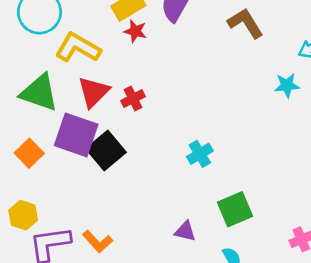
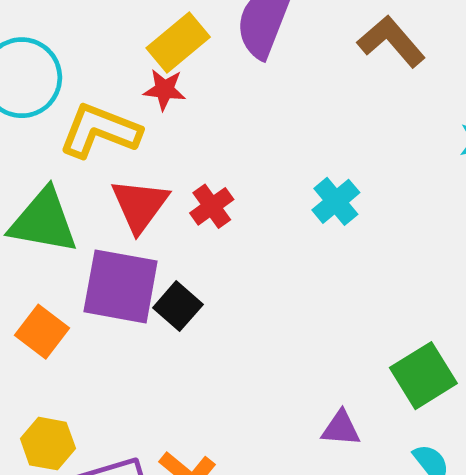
red star: (135, 31) -> (164, 90), moved
black square: (106, 151) -> (178, 306), size x0.7
cyan cross: (200, 154) -> (336, 201), moved

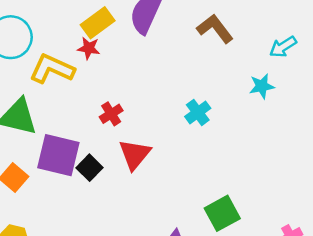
cyan cross: (336, 201) -> (198, 112), moved
red triangle: (140, 205) -> (135, 154), moved

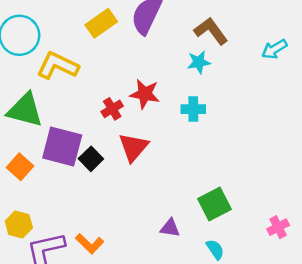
red star: (89, 48) -> (145, 94), moved, size x1.4
cyan star: (262, 86) -> (199, 62), moved
cyan cross: (198, 112) -> (193, 109), turned 35

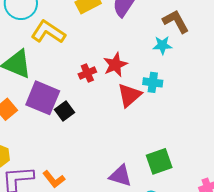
red star: (145, 94) -> (115, 65), turned 30
red triangle: (133, 147) -> (129, 95), moved
purple triangle: (170, 228) -> (120, 176), size x1.4

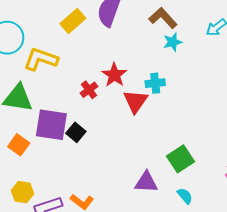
cyan star: (162, 45) -> (173, 42), moved

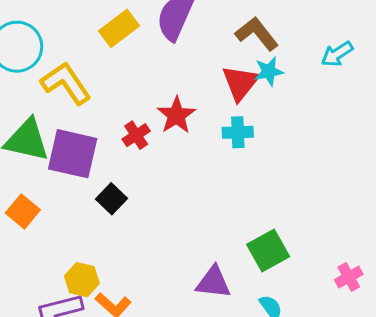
yellow L-shape: (41, 59) -> (66, 83), turned 32
red triangle: (135, 101) -> (240, 83), moved
purple square: (51, 125) -> (73, 154), moved
yellow hexagon: (23, 192) -> (82, 280), moved

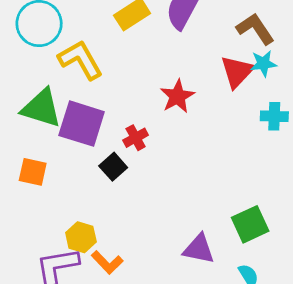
cyan cross: (238, 132) -> (274, 116), moved
red cross: (136, 135) -> (136, 138), moved
orange square: (23, 211) -> (33, 172), turned -32

